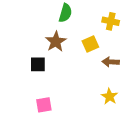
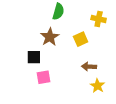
brown arrow: (111, 62) -> (89, 67), moved
pink square: (44, 105) -> (43, 77), moved

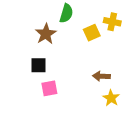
brown star: (50, 37) -> (46, 34), moved
yellow square: (81, 39) -> (92, 33), moved

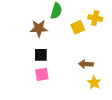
brown star: (46, 34) -> (39, 28), turned 30
black square: (38, 65) -> (41, 55), moved

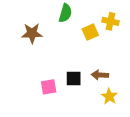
brown star: (39, 28) -> (32, 33), moved
black square: (41, 55) -> (74, 79), moved

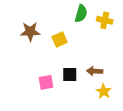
green semicircle: (65, 13) -> (81, 14), moved
yellow square: (90, 32) -> (60, 39), moved

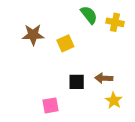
green semicircle: (81, 14) -> (89, 15), turned -54
pink square: (46, 82) -> (50, 105), moved

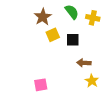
brown star: (33, 35) -> (43, 17), moved, turned -30
black square: (77, 82) -> (73, 40), moved

